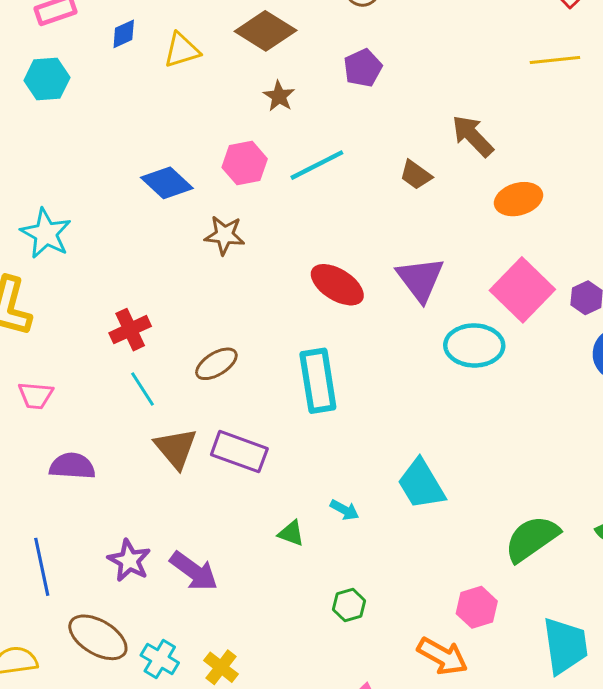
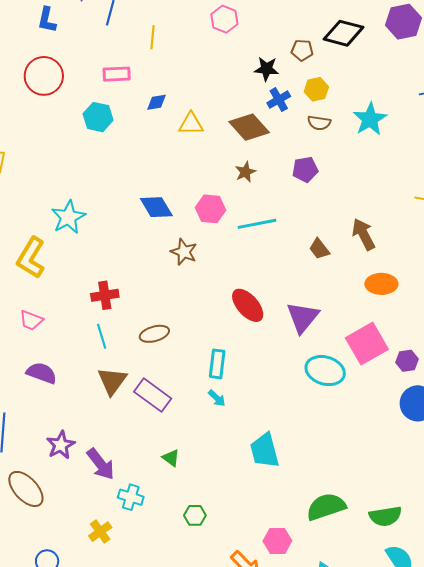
cyan rectangle: (318, 381) -> (217, 364), size x0.7
cyan arrow: (344, 510) -> (217, 398), moved
cyan cross: (160, 659) -> (131, 497), moved, turned -30

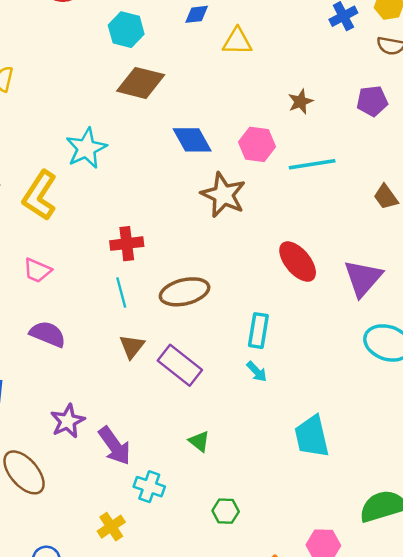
brown diamond: (249, 127) -> (141, 83), moved, turned -36
brown star: (184, 252) -> (223, 195), size x1.4
brown ellipse: (154, 334) -> (185, 292), size x1.4
brown triangle: (112, 381) -> (132, 347), size x0.7

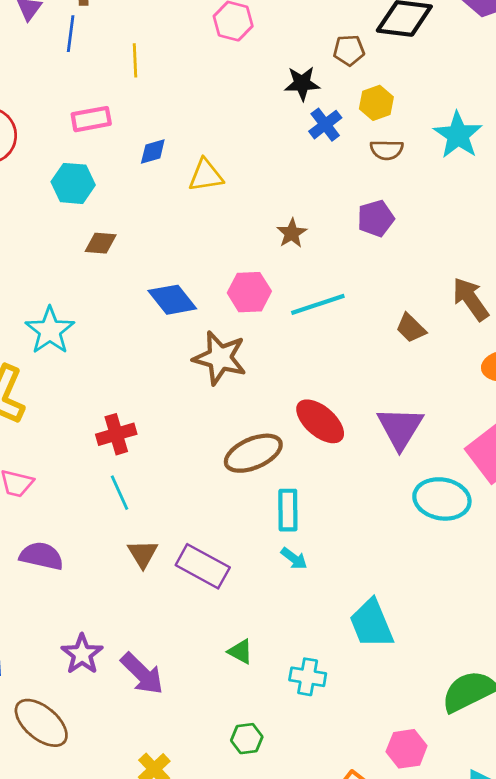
brown diamond: (141, 83) -> (101, 243), size x0.6
brown ellipse: (185, 292) -> (253, 453), moved
cyan cross: (149, 487) -> (308, 677), moved
green hexagon: (226, 511) -> (247, 739), moved

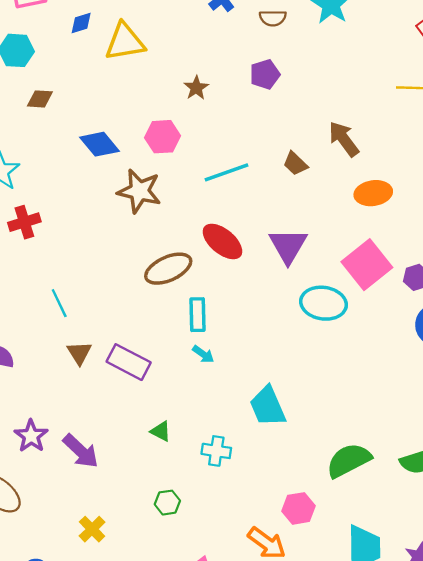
yellow triangle: (206, 175) -> (125, 42), size x1.4
cyan line: (318, 304) -> (227, 172), moved
red cross: (116, 434) -> (24, 222), moved

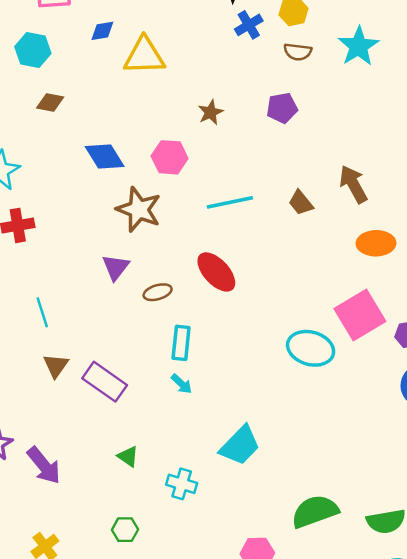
purple triangle: (288, 246) -> (116, 267), moved, size x0.7
brown ellipse: (168, 269) -> (158, 292), size x0.6
cyan trapezoid: (268, 406) -> (240, 446), turned -120

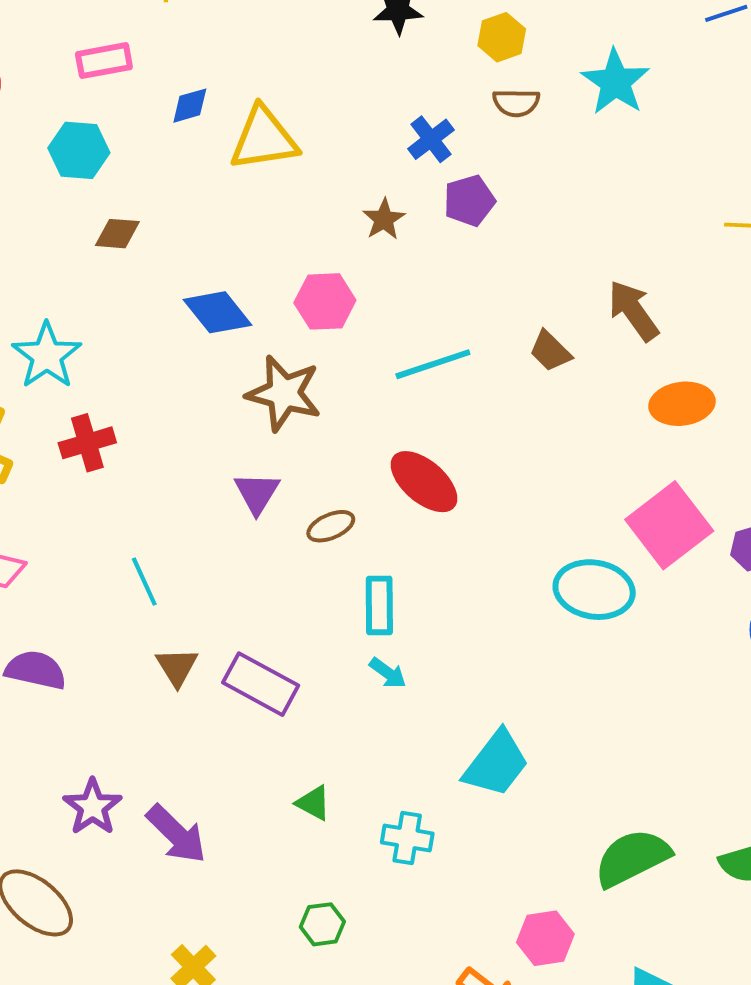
blue cross: (249, 25) -> (431, 139), moved
purple pentagon: (282, 108) -> (469, 201), moved

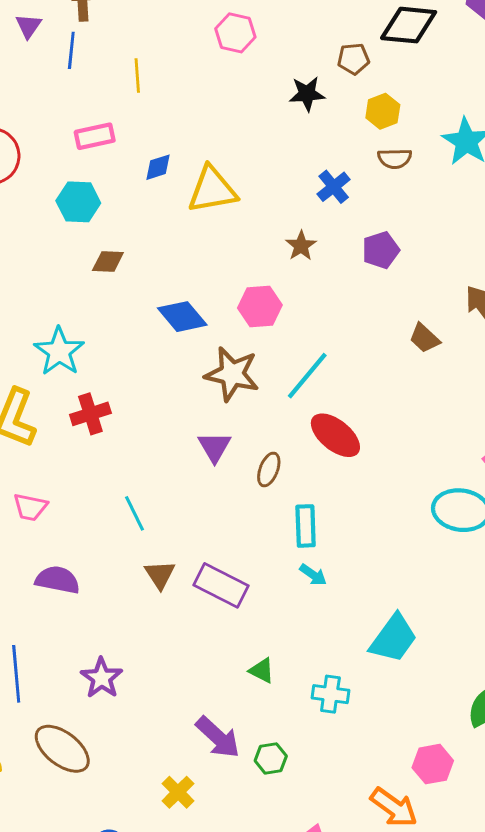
purple pentagon: (469, 201) -> (381, 250), moved
cyan line: (433, 364) -> (307, 376), moved, turned -30
brown ellipse: (331, 526) -> (269, 469), turned -44
purple arrow: (176, 834) -> (218, 737), moved

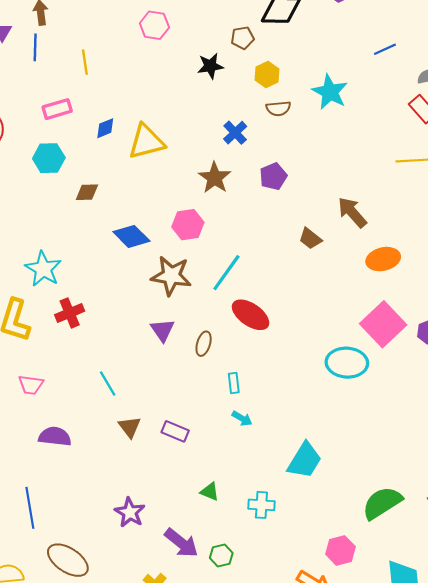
brown star: (301, 246) -> (215, 178), size x1.4
brown diamond: (108, 262) -> (87, 192), moved
cyan rectangle: (306, 526) -> (234, 383), size x0.7
purple rectangle: (221, 585) -> (175, 431), size x0.7
purple star: (102, 678) -> (130, 512), moved

